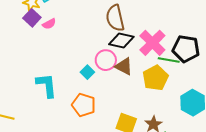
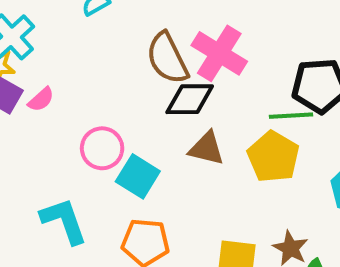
pink cross: (152, 43) -> (219, 53), moved
pink circle: (106, 60) -> (102, 148), moved
cyan square: (87, 72) -> (138, 176), size x1.5

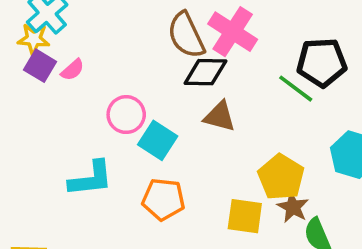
green line: (291, 116) -> (296, 89), turned 39
yellow pentagon: (273, 157) -> (281, 177), moved
cyan L-shape: (64, 221) -> (91, 179), turned 102

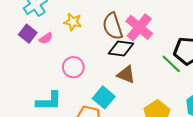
yellow star: (34, 39) -> (73, 22), moved
cyan square: (158, 140) -> (104, 97), moved

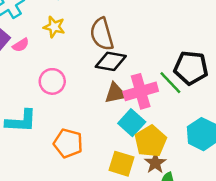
pink cross: (139, 27) -> (141, 91), moved, turned 32
brown triangle: (126, 75) -> (115, 93), turned -36
cyan square: (104, 97) -> (132, 123), moved

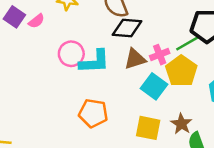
green line: (170, 83) -> (188, 43), turned -70
pink cross: (141, 91) -> (160, 55), size x0.6
cyan L-shape: (21, 121) -> (94, 62), moved
yellow pentagon: (151, 141) -> (181, 71), moved

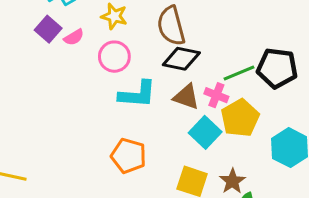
green line: (188, 43) -> (239, 73), moved
pink circle: (71, 54) -> (114, 57), moved
pink cross: (160, 55) -> (216, 95), turned 36
brown triangle: (135, 59) -> (186, 97), turned 30

